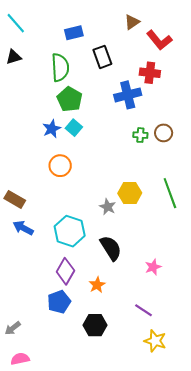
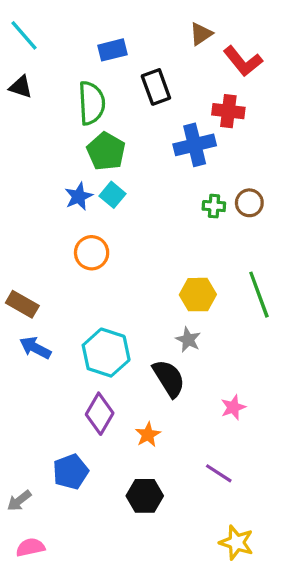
black triangle: (14, 57) -> (21, 87), turned 35
gray star: (108, 207) -> (188, 340), moved
blue pentagon: (59, 302) -> (71, 472), moved
yellow star: (155, 341) -> (236, 542), moved

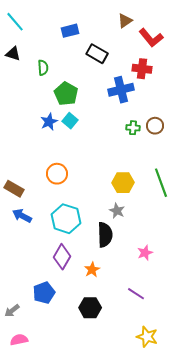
black rectangle: (156, 87) -> (97, 54), turned -40
green semicircle: (92, 103) -> (43, 68), moved, size x0.6
orange circle: (92, 253) -> (57, 174), moved
black semicircle: (169, 378) -> (105, 235), turned 30

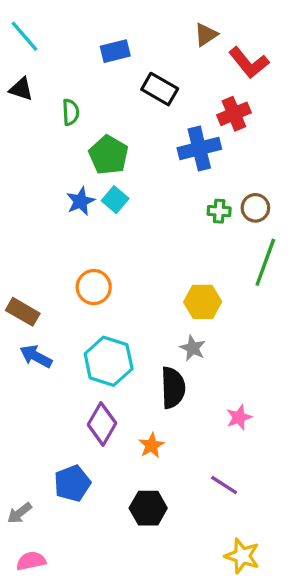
red cross: (142, 69) -> (234, 114), turned -30
green line: (161, 183) -> (265, 262), moved, turned 40

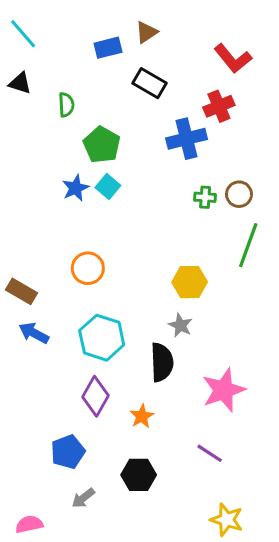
brown triangle: (206, 35) -> (146, 32), moved
pink star: (239, 417) -> (224, 390), size x1.8
gray arrow: (19, 513) -> (83, 498), moved

